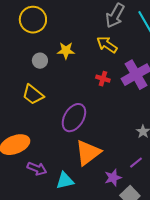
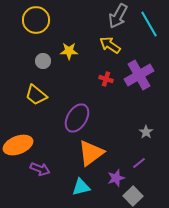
cyan triangle: (65, 181) -> (81, 187), moved

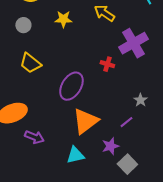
gray circle: (43, 61) -> (23, 25), moved
red cross: (106, 79) -> (107, 64), moved
purple line: (139, 163) -> (126, 122), moved

